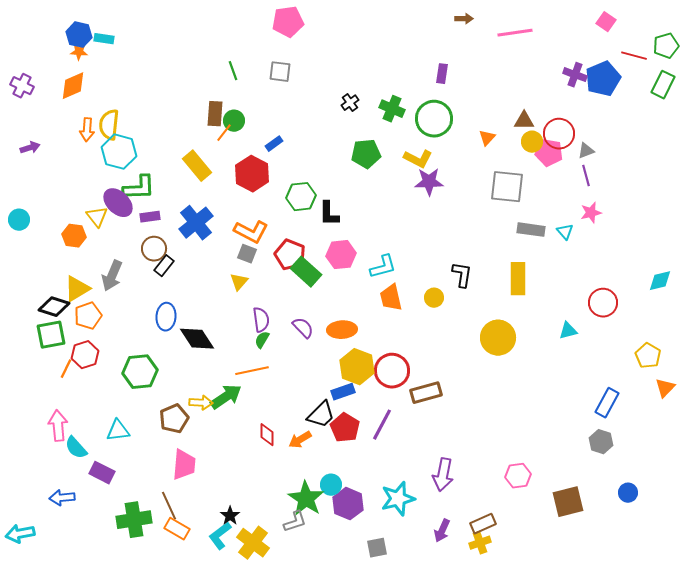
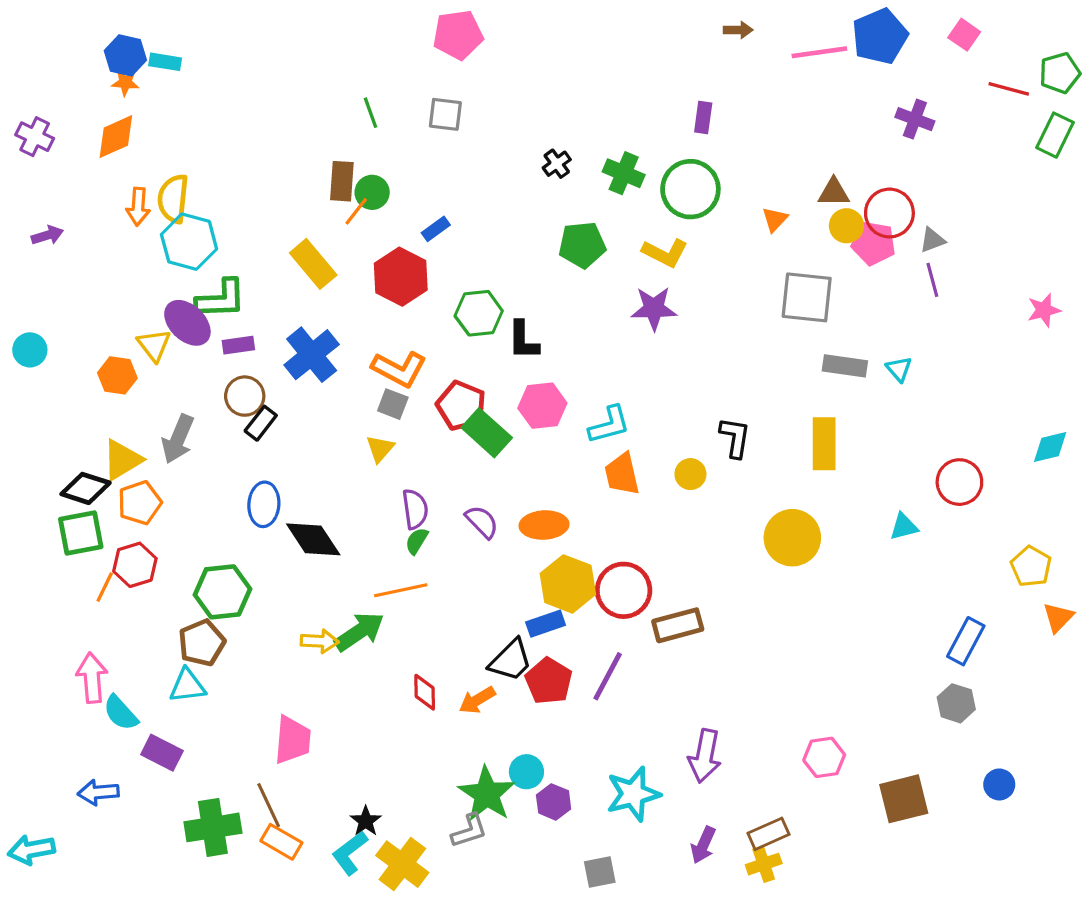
blue pentagon: (603, 79) -> (880, 36), moved
purple star: (429, 182) -> (654, 309), moved
pink star: (591, 213) -> (1044, 310), moved
brown pentagon: (174, 419) -> (202, 643), moved
purple hexagon: (348, 504) -> (554, 802), size x0.7

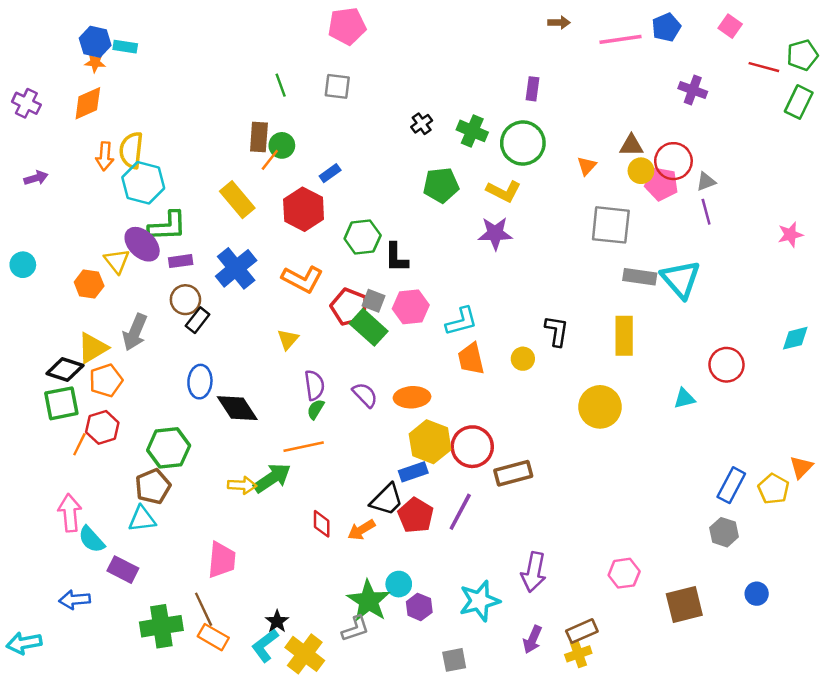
blue pentagon: (880, 36) -> (666, 27), size x0.7
cyan triangle: (899, 369) -> (681, 279), size x2.0
gray square: (393, 404) -> (373, 301), moved
yellow pentagon: (1031, 566) -> (774, 489), moved

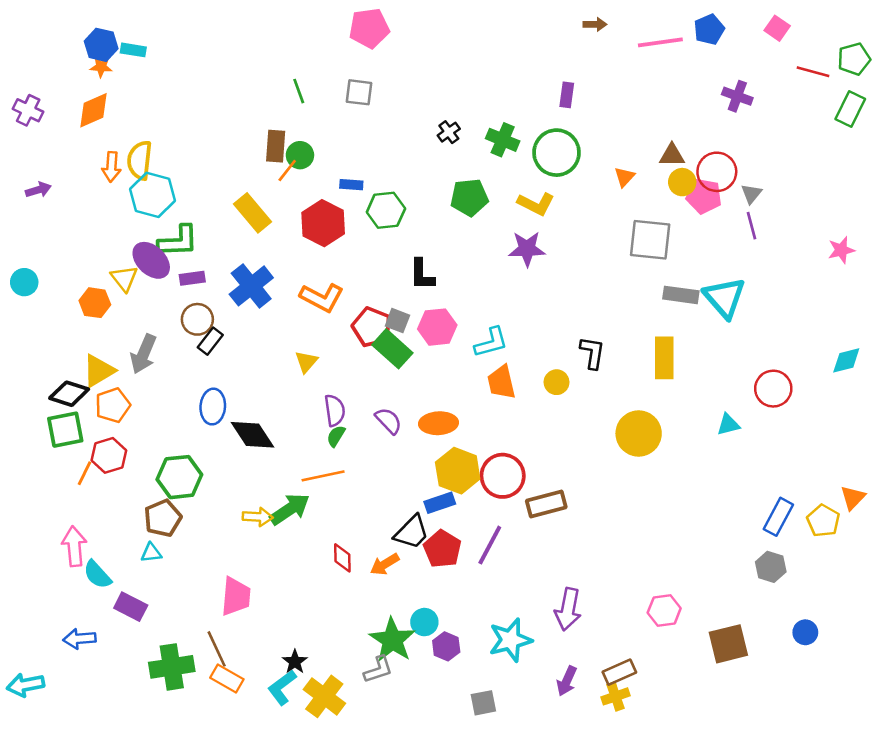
blue rectangle: (330, 173) -> (351, 185), turned 40
gray triangle: (706, 182) -> (751, 194), turned -30
green hexagon: (363, 237) -> (386, 210), moved
cyan triangle: (142, 519) -> (151, 553), size x0.7

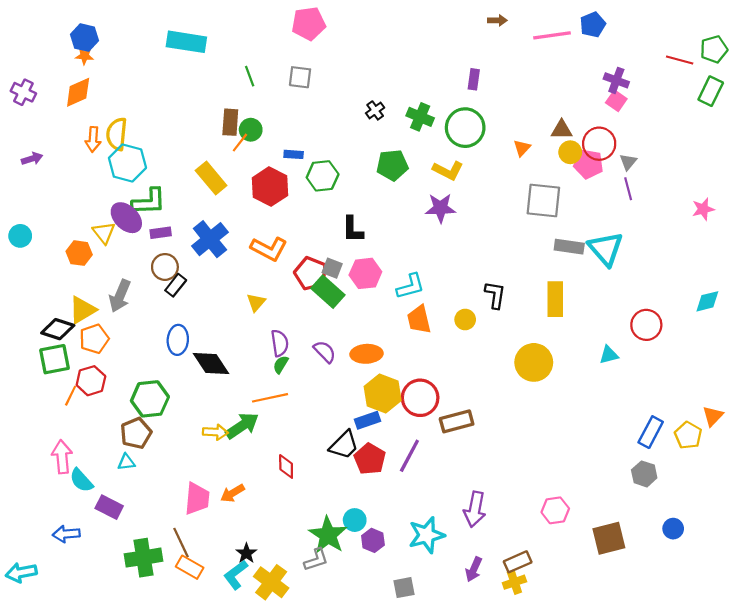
pink square: (777, 28) -> (616, 101), moved
cyan rectangle: (133, 50) -> (186, 42), moved, size x1.8
orange arrow: (385, 564) -> (232, 493), moved

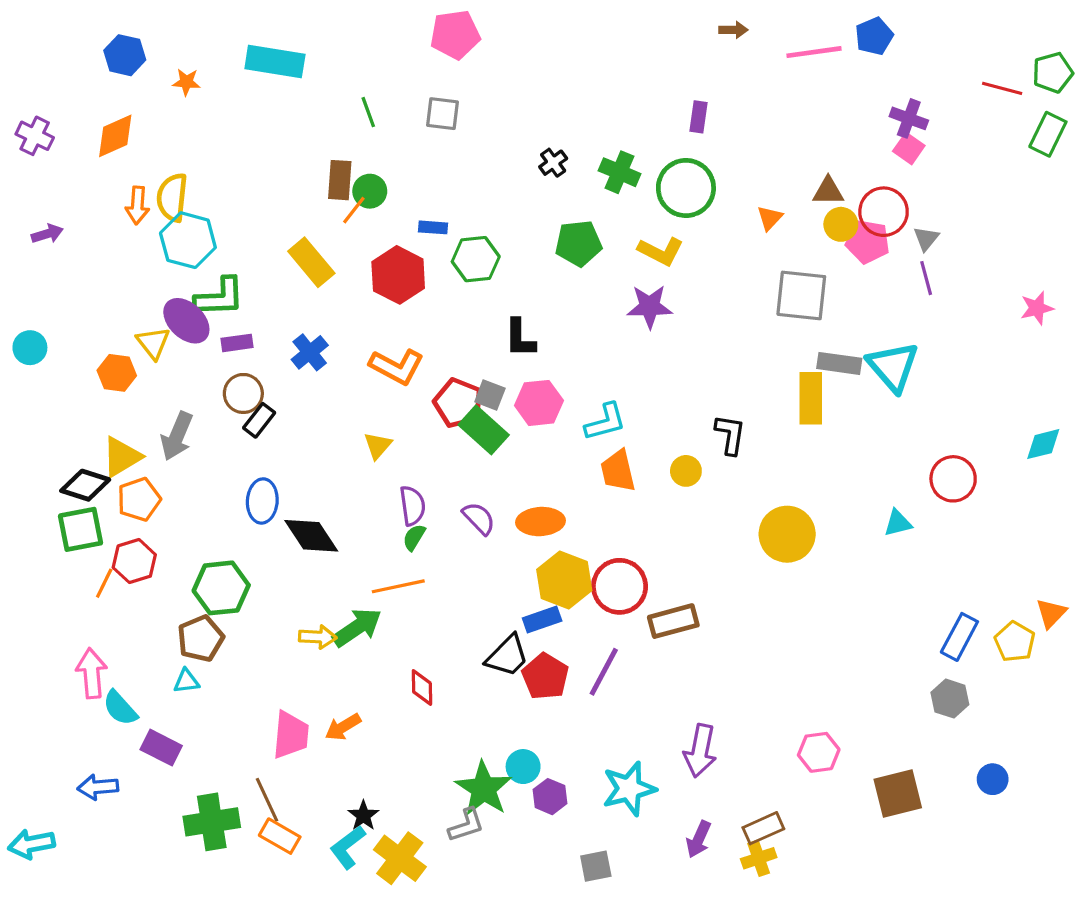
orange star: (85, 56) -> (186, 82), moved
blue cross: (210, 239) -> (310, 352), size x0.7
yellow rectangle: (555, 299) -> (811, 398), moved

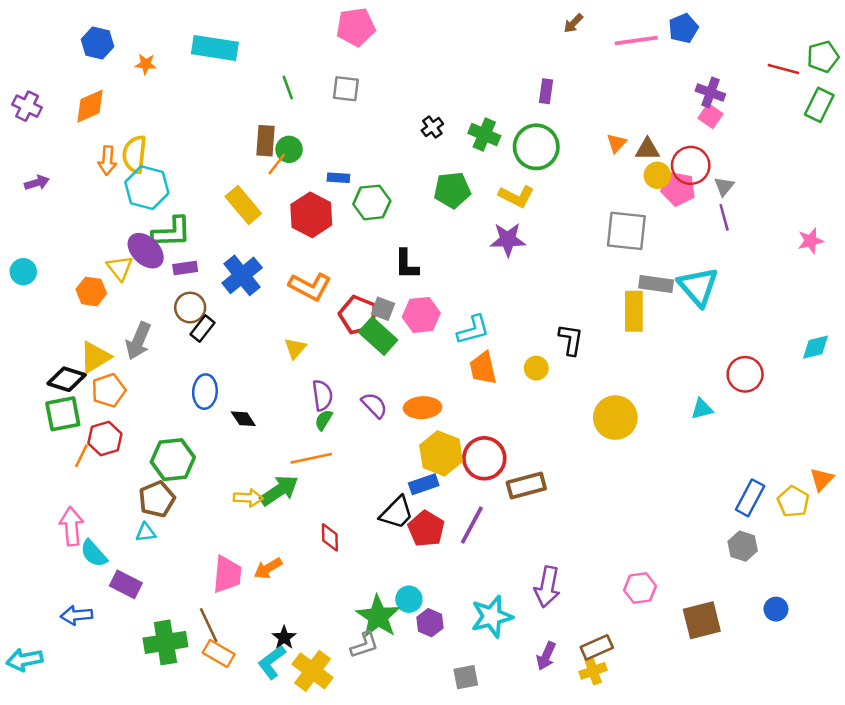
brown arrow: (733, 30) -> (573, 23), turned 135
orange triangle: (770, 218) -> (617, 143), moved
blue cross: (310, 352) -> (242, 275), size x1.4
black diamond: (311, 536) -> (243, 419), size x0.6

